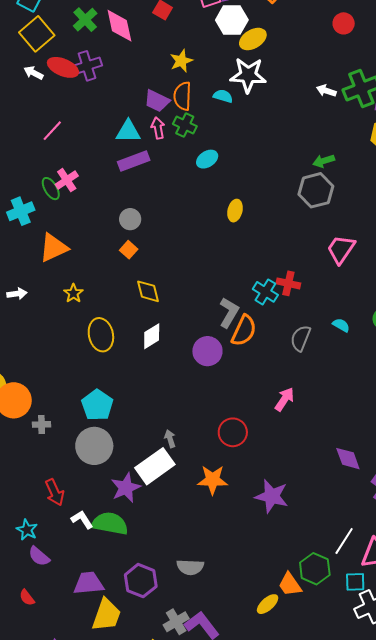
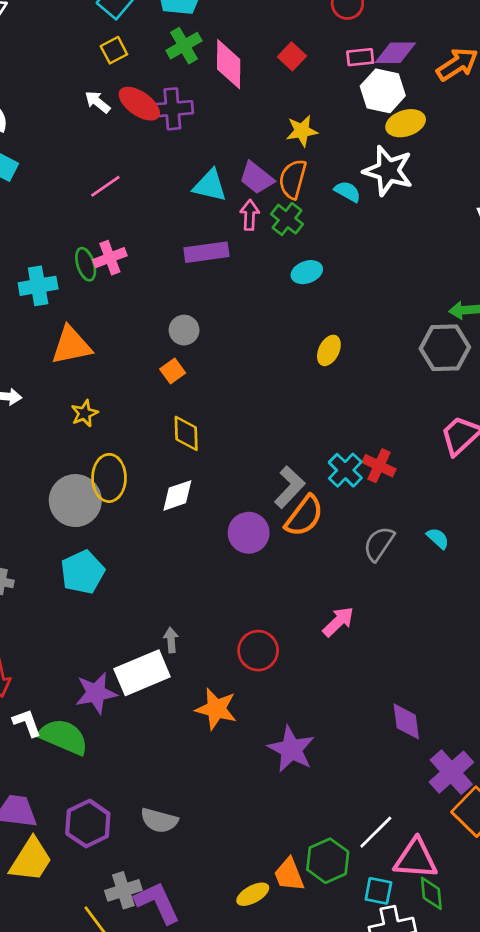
yellow square: (37, 34) -> (114, 50), size x0.6
cyan triangle: (128, 131) -> (210, 186), moved
gray circle: (94, 446) -> (75, 501), moved

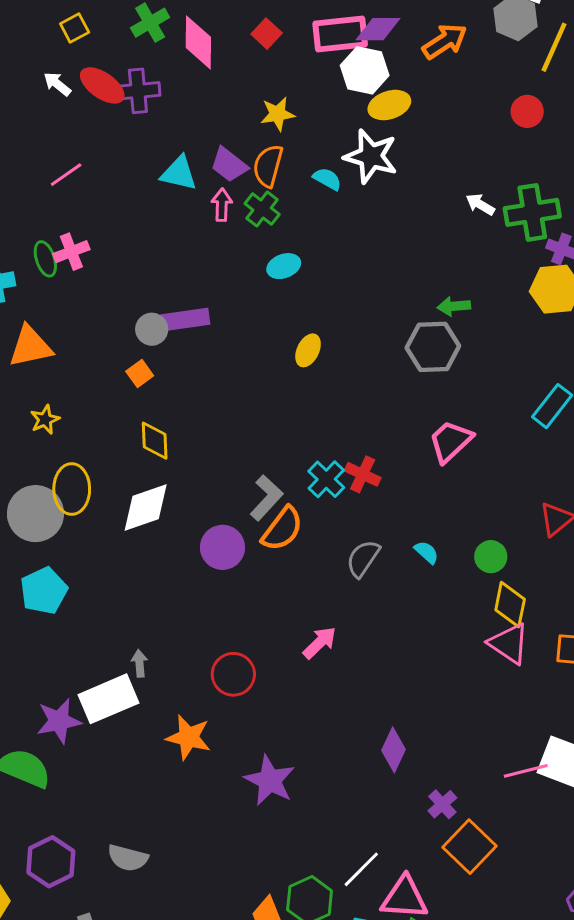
pink rectangle: (360, 57) -> (340, 34), size x1.8
purple rectangle: (206, 252) -> (185, 319), moved
white diamond: (177, 495) -> (146, 508), size x1.4
purple diamond: (406, 721) -> (393, 750), turned 33
purple cross: (451, 772) -> (442, 804), size x0.6

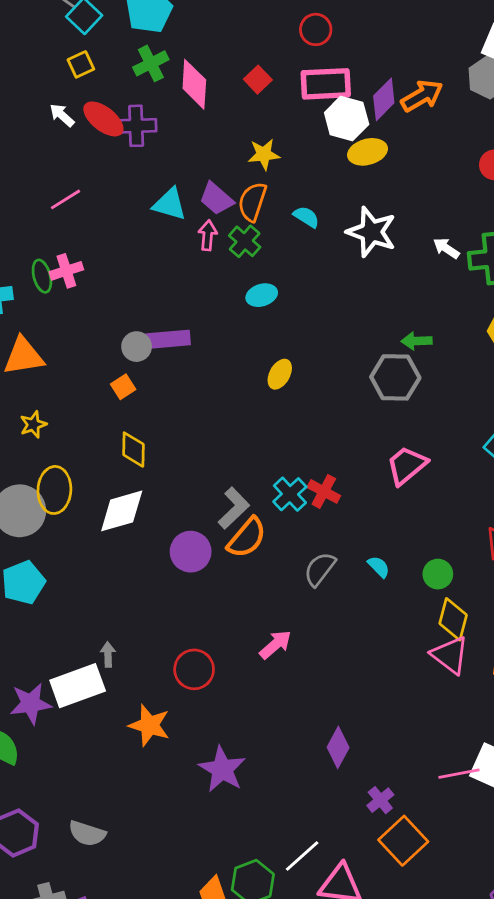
purple diamond: (378, 29) -> (384, 99), moved, turned -48
white star: (371, 156) -> (371, 232), moved

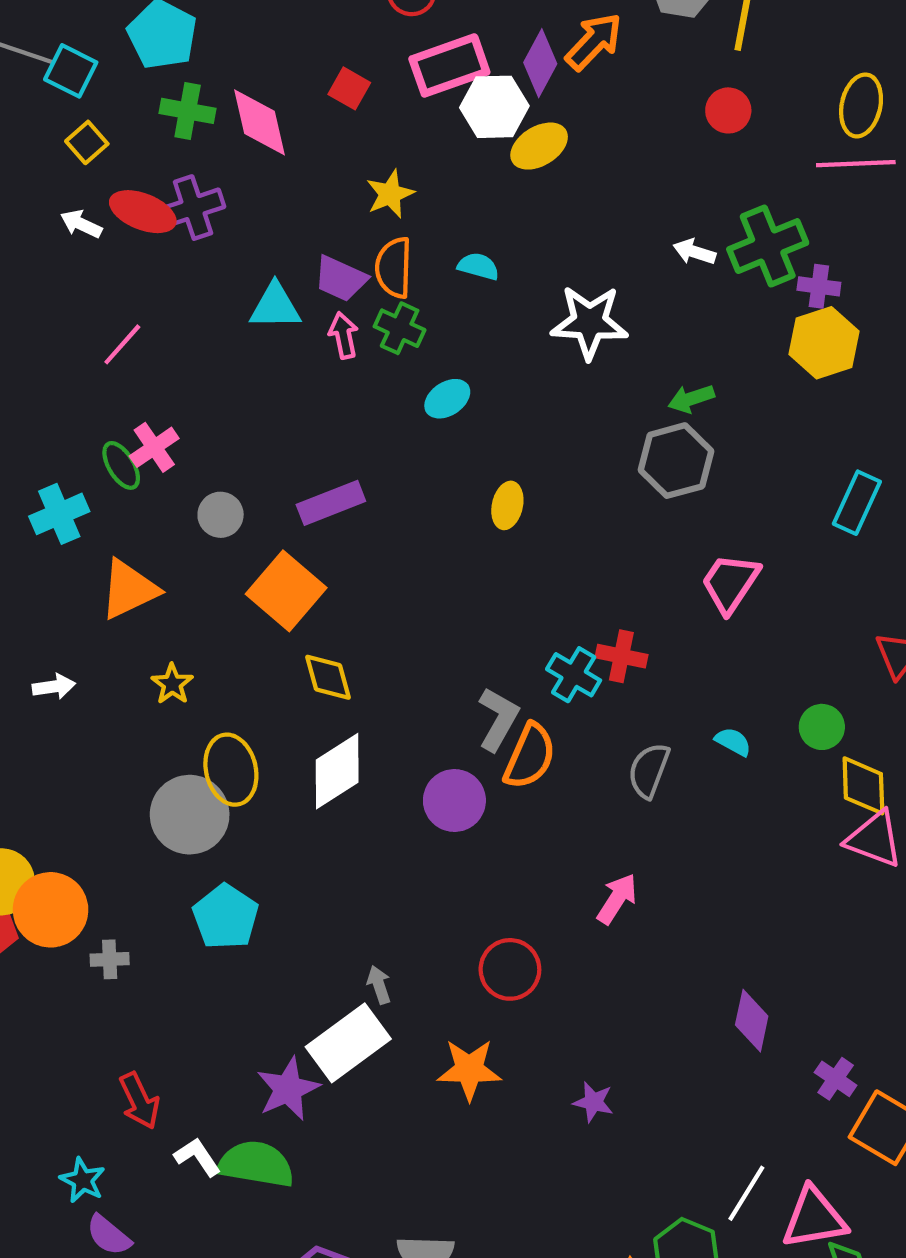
green cross: (151, 63) -> (188, 111), turned -36
white star: (371, 232) -> (589, 322), moved
gray circle: (137, 347) -> (221, 515), moved
orange square: (123, 387) -> (286, 591), size x2.0
purple star: (222, 769) -> (593, 1102), size x0.6

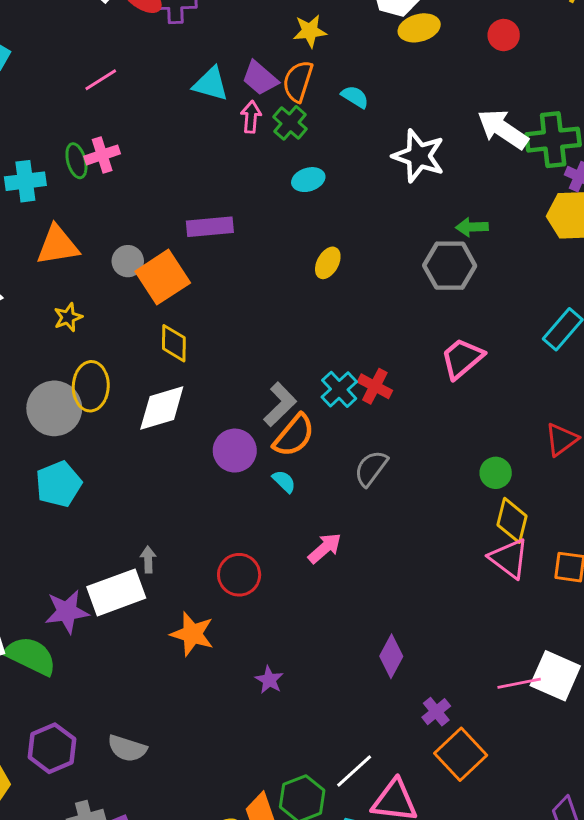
red circle: (728, 110) -> (504, 35), moved
white arrow: (694, 252) -> (503, 129), size x1.8
gray circle: (221, 515) -> (128, 261), moved
cyan semicircle: (733, 742) -> (284, 481), moved

